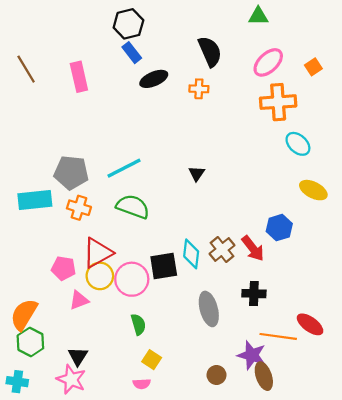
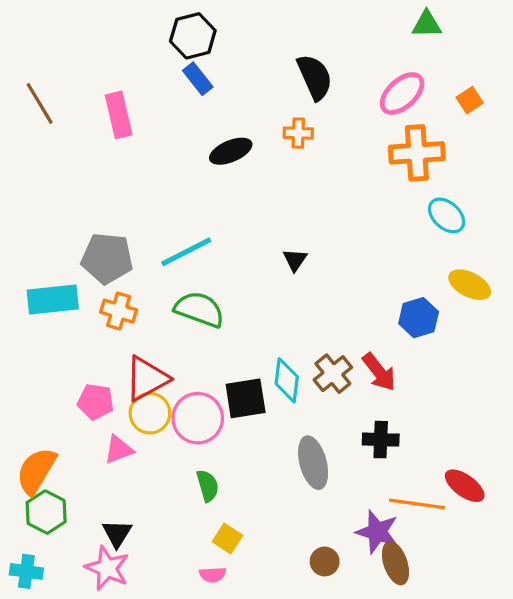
green triangle: (258, 16) -> (427, 24), moved
black ellipse: (154, 79) -> (231, 151), moved
blue hexagon: (279, 228) -> (419, 318), moved

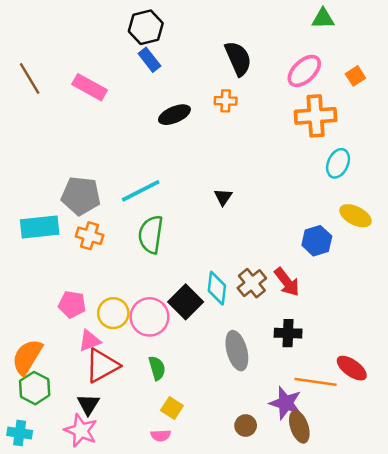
pink rectangle: (119, 115) -> (90, 87), turned -48
cyan ellipse: (447, 215) -> (338, 163), turned 72
green semicircle: (199, 309) -> (151, 234), turned -102
red triangle: (147, 379) -> (102, 366), moved
black square: (246, 398) -> (186, 302), turned -36

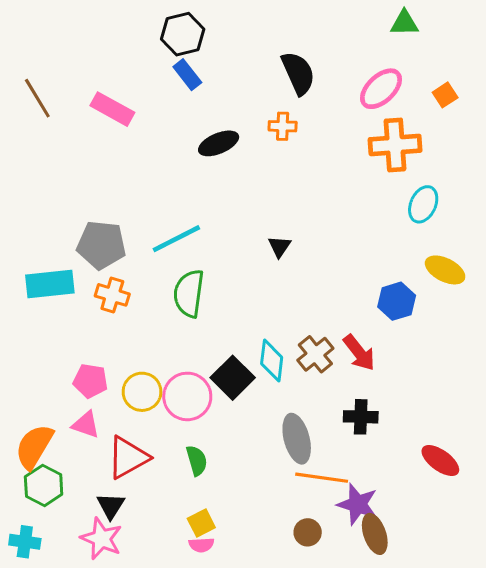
pink triangle: (90, 341) -> (86, 425), moved, turned 40
orange line: (316, 382) -> (322, 478), moved
yellow square: (172, 408) -> (201, 523), moved, turned 30

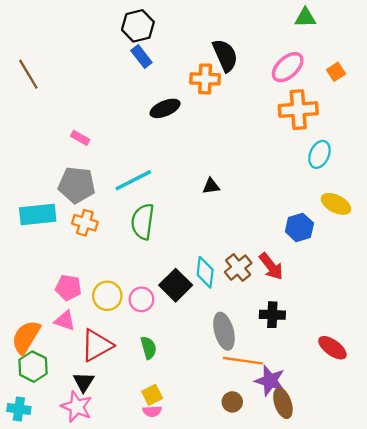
pink rectangle: (112, 109) -> (80, 138), moved, size x0.6
orange cross: (283, 126) -> (205, 79), moved, size x1.4
black triangle: (279, 247) -> (211, 186), turned 48
pink circle: (187, 396) -> (141, 299), size x0.7

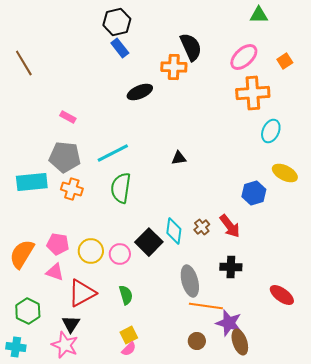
brown cross: (238, 268) -> (202, 227), size x0.7
orange semicircle: (26, 337) -> (22, 254), moved
pink semicircle: (152, 411) -> (129, 349), turned -42

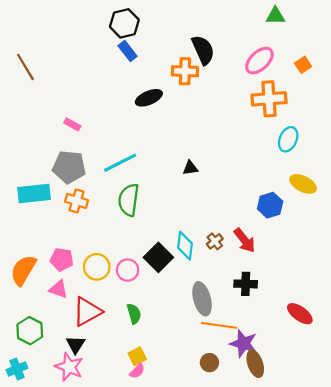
cyan cross: (16, 347) -> (17, 369), turned -30

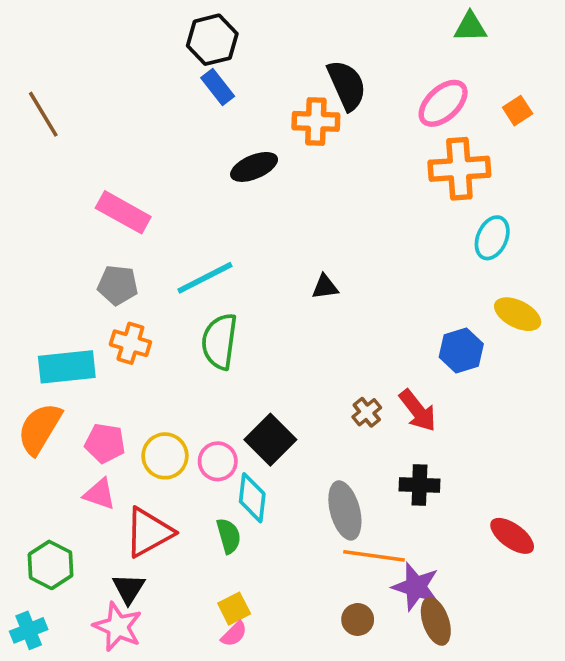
pink rectangle: (72, 124) -> (123, 212), size x1.8
gray pentagon: (69, 167) -> (118, 285), size x0.7
cyan rectangle: (34, 194) -> (67, 367), moved
cyan diamond: (185, 246) -> (252, 498), moved
orange semicircle: (23, 270) -> (40, 429), moved

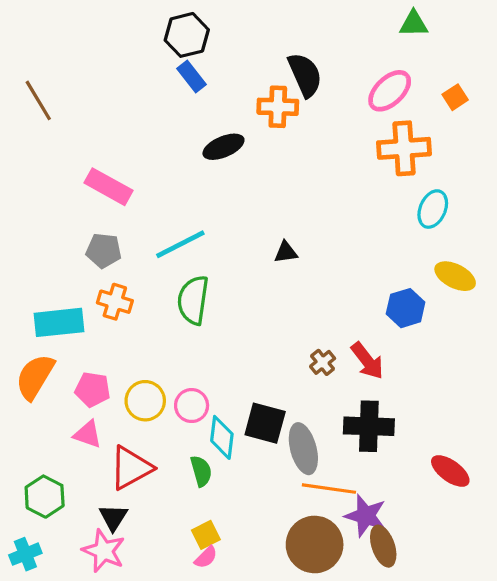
black square: (270, 440) -> (265, 423), moved, turned -30
black cross: (419, 485) -> (369, 426), size x1.4
brown circle: (358, 619) -> (315, 544), size x2.0

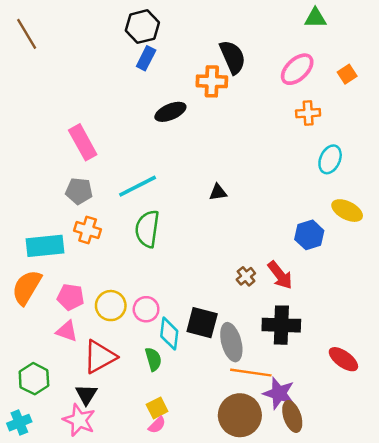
blue rectangle: (192, 76) -> (146, 58), turned 65
brown line: (38, 100) -> (27, 34), moved
orange cross: (404, 148) -> (308, 113), size x0.6
pink rectangle: (108, 187) -> (83, 142), turned 32

